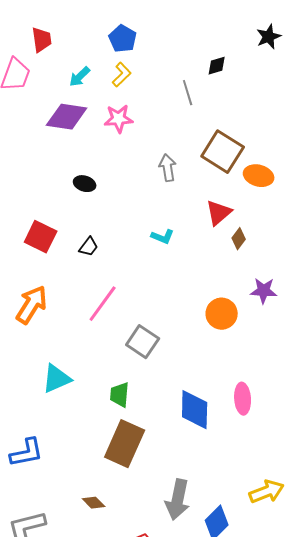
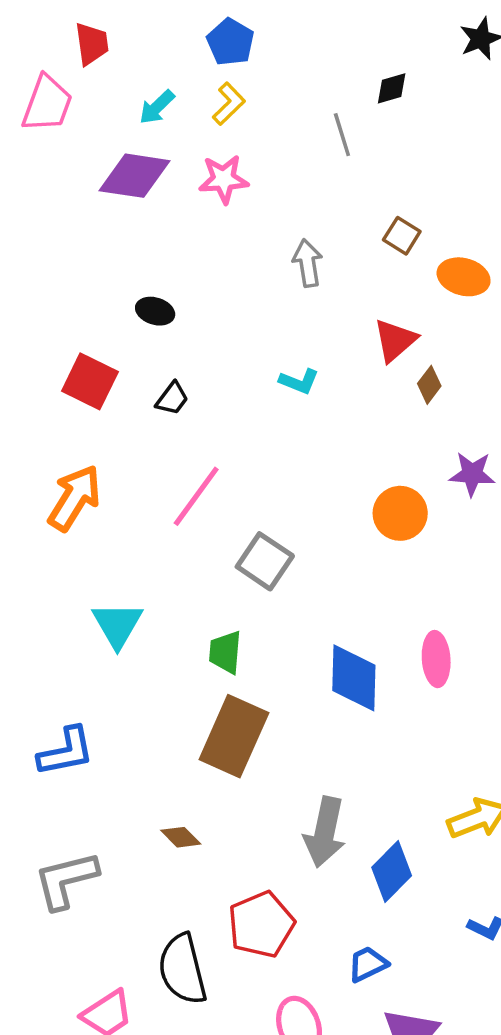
brown square: (223, 152) -> (402, 236), size x0.5
black ellipse: (85, 184) -> (155, 311), moved
cyan triangle: (57, 379) -> (117, 625), turned -36

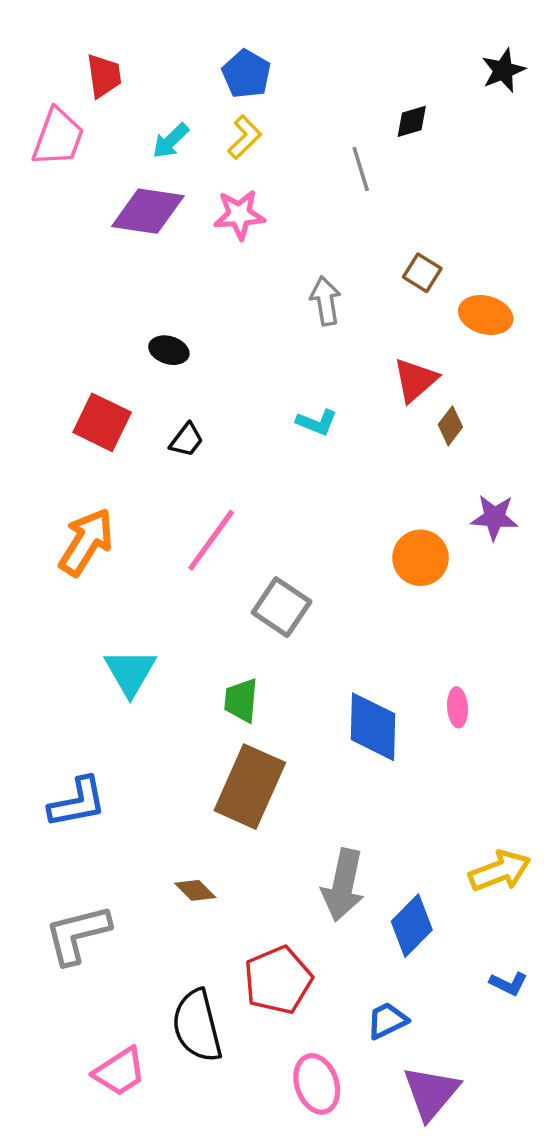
pink ellipse: (436, 659) -> (457, 707), size x0.7

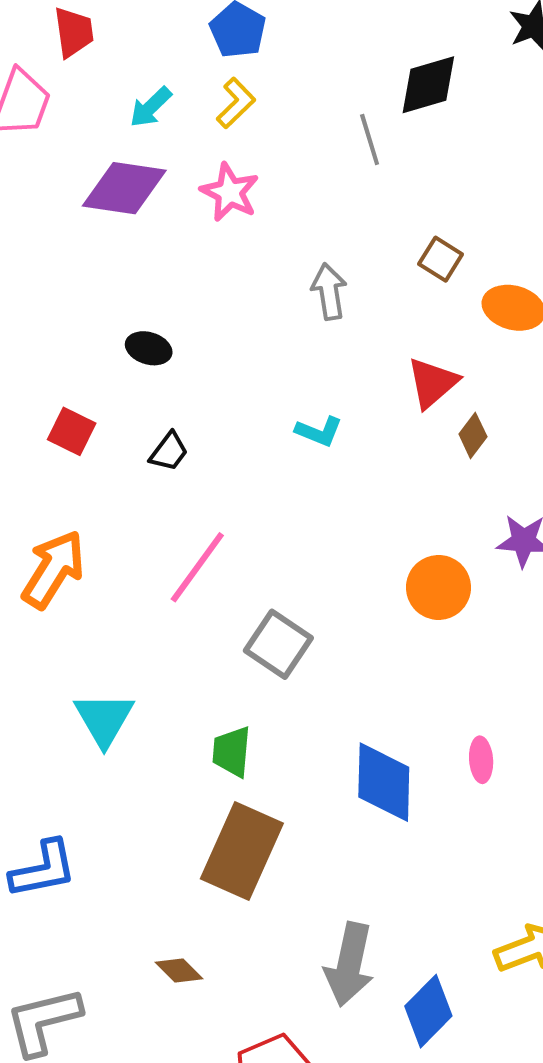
black diamond: (412, 121) -> (428, 85), size x1.6
pink star: (239, 215) -> (230, 192), turned 30
red square: (102, 422) -> (72, 431), size x0.7

